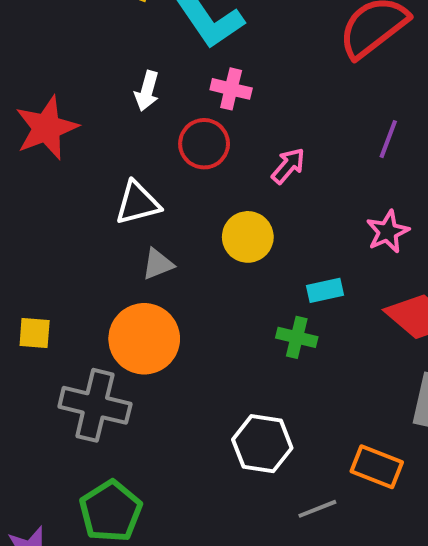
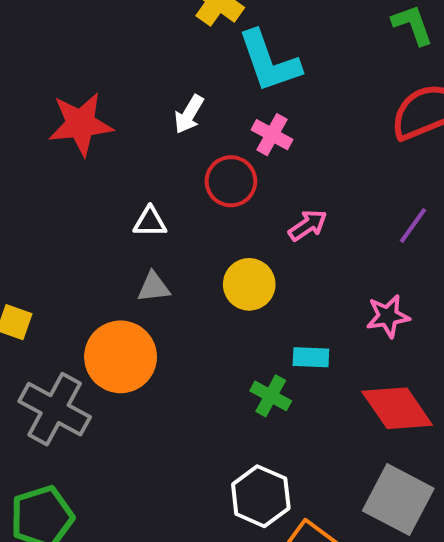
white triangle: (138, 203) -> (150, 222), size x0.7
white hexagon: (262, 444) -> (261, 496), moved

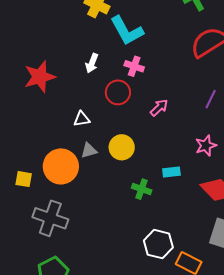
yellow circle: (249, 284) -> (122, 147), moved
orange circle: (121, 357) -> (61, 166), moved
green cross: (271, 396) -> (142, 189), moved

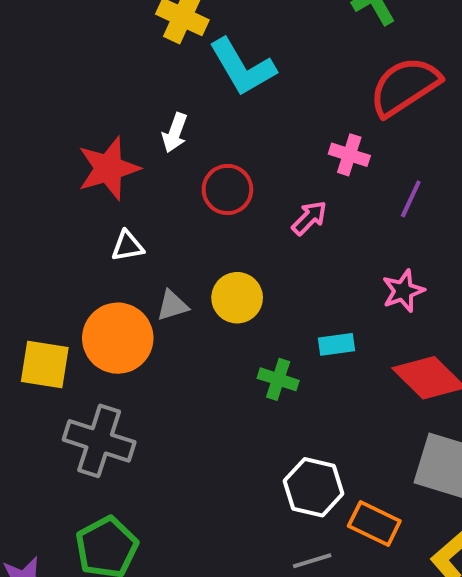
pink cross: (134, 66) -> (349, 155), moved
red star: (40, 77) -> (109, 168), moved
white triangle: (82, 119) -> (127, 246), moved
yellow square: (24, 179) -> (45, 364), size x1.5

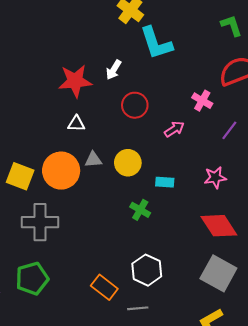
cyan rectangle: (336, 344) -> (165, 182), moved
gray cross: (99, 441) -> (40, 222), turned -30
orange rectangle: (374, 523) -> (104, 287), moved

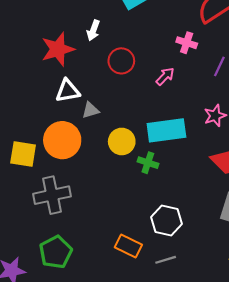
white triangle: (76, 124) -> (68, 91), size x1.4
gray triangle: (93, 160) -> (90, 110), moved
yellow circle: (128, 163) -> (122, 141), moved
cyan rectangle: (165, 182) -> (166, 130), size x2.0

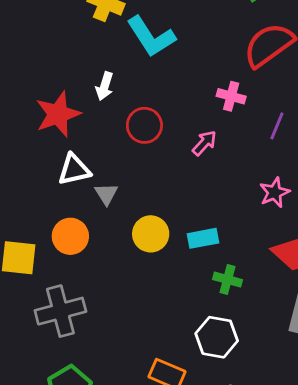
gray triangle: (90, 110) -> (106, 194), turned -42
cyan rectangle: (166, 130) -> (203, 238), moved, size x0.6
orange circle: (62, 140) -> (70, 236), size x0.7
green cross: (148, 163) -> (227, 280), moved

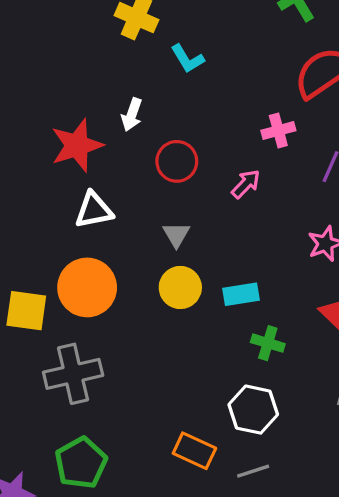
cyan L-shape: (151, 37) -> (187, 59), size x0.6
pink cross: (231, 96) -> (278, 131), turned -32
gray triangle: (106, 194) -> (176, 235), moved
orange circle: (70, 236) -> (87, 287), size x1.4

